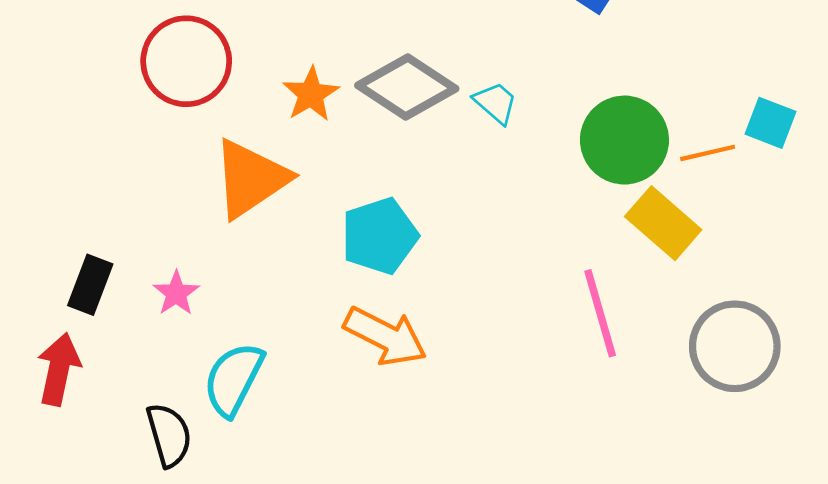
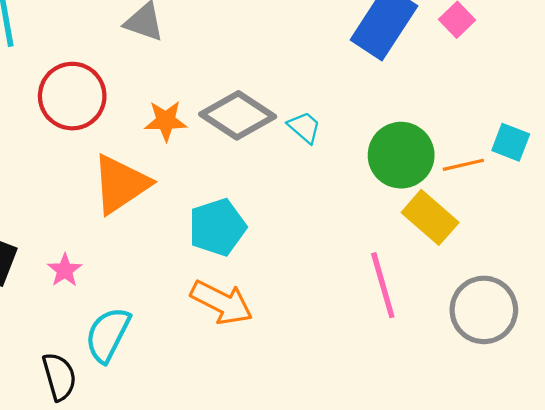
orange star: (311, 94) -> (166, 121), turned 30

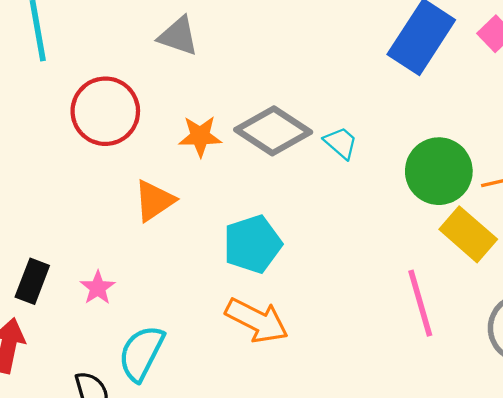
orange triangle: (121, 184) -> (154, 201), size x0.7

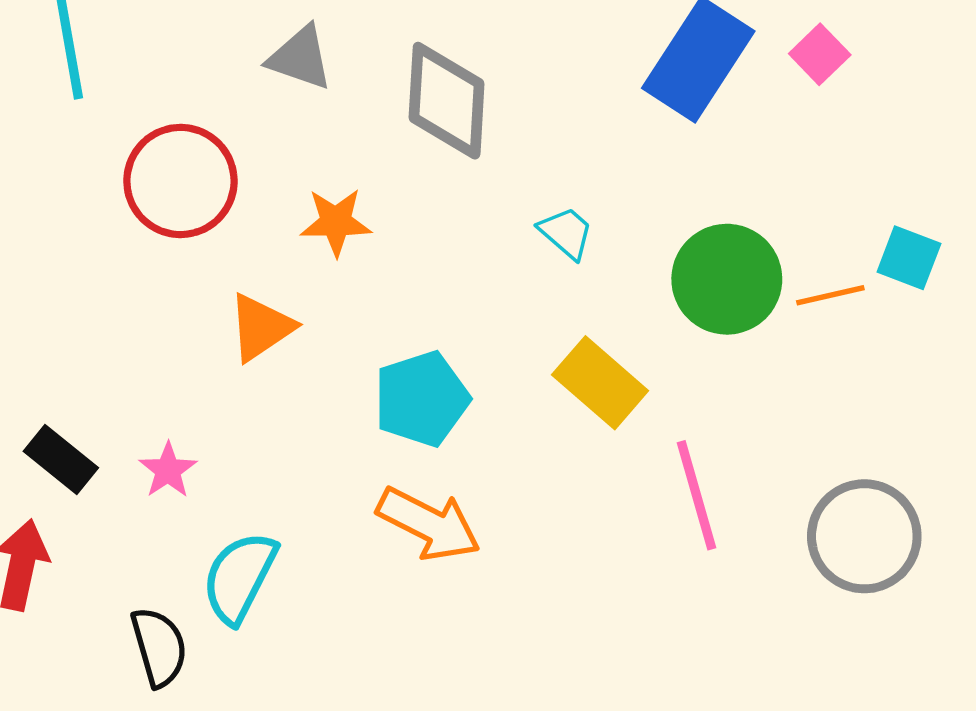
gray diamond: (273, 131) -> (447, 101), moved, turned 60
yellow rectangle: (468, 234) -> (600, 383), moved
black rectangle: (32, 281) -> (61, 460), turned -72

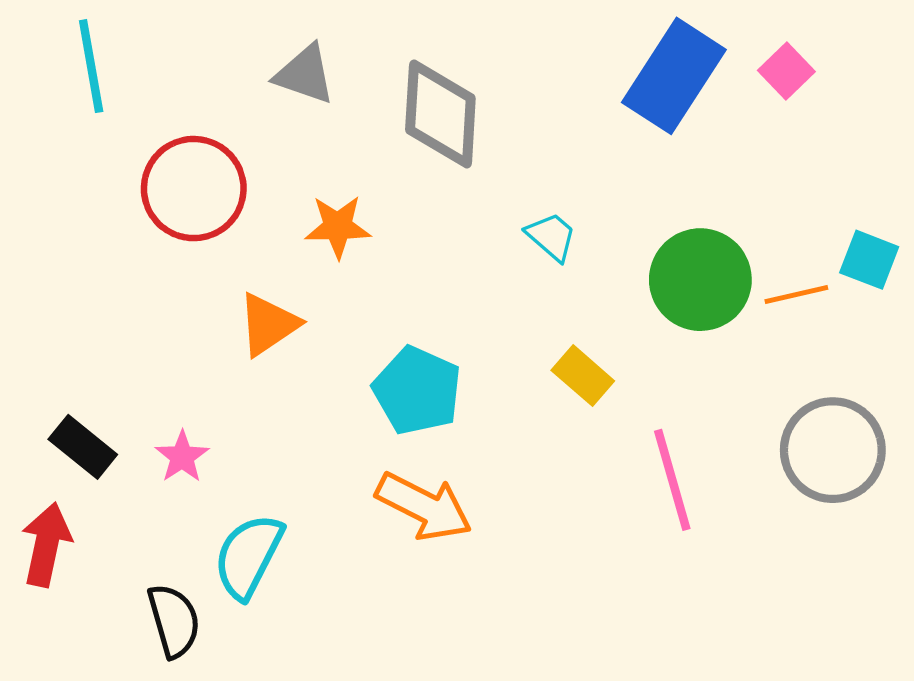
yellow rectangle: (600, 383) -> (583, 376), size x0.7
cyan pentagon: (422, 399) -> (417, 391), turned -30
gray circle: (864, 536) -> (833, 450), moved

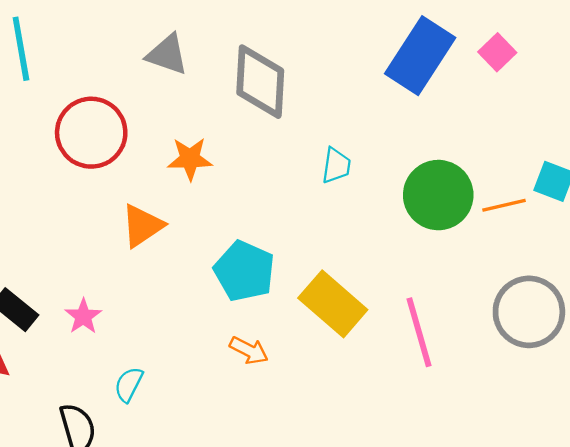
cyan trapezoid: (551, 237) -> (336, 166), turned 57
yellow rectangle: (583, 376) -> (333, 304), moved, size x1.6
orange arrow: (424, 506) -> (249, 350), size x0.6
cyan semicircle: (248, 556) -> (129, 384), size x0.6

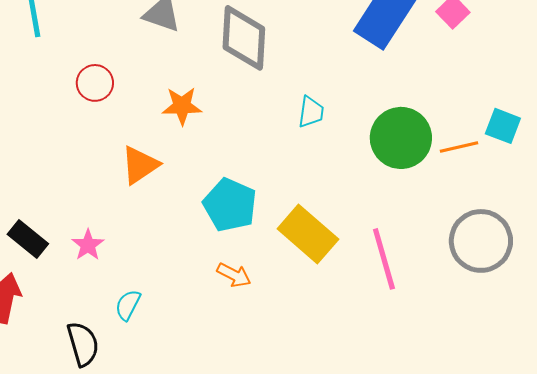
red circle: (91, 133) -> (95, 83), size x0.6

